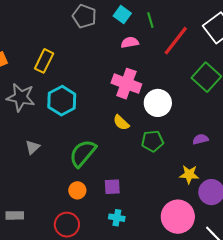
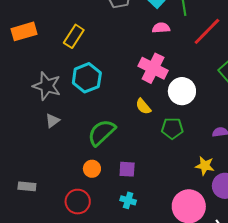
gray star: (21, 97) -> (47, 86), moved

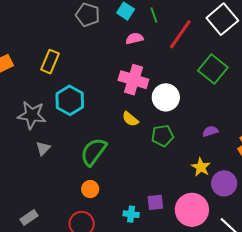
yellow star: (205, 166) -> (201, 167), turned 30
purple square: (127, 169) -> (155, 202), moved
gray rectangle: (27, 186) -> (29, 217), turned -30

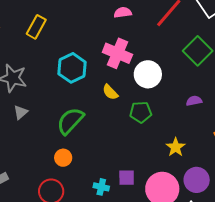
cyan hexagon: (70, 100) -> (72, 68), moved
purple semicircle: (210, 131) -> (194, 101), moved
purple circle: (224, 183) -> (197, 180), moved

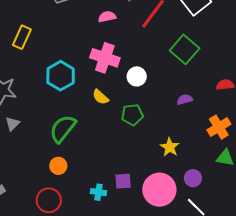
white circle: (148, 74) -> (137, 76), size x0.7
purple circle: (197, 180) -> (193, 178), size x0.7

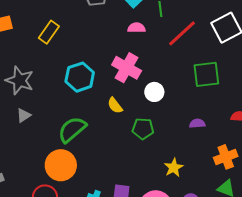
green square: (185, 49) -> (206, 74), turned 32
orange circle: (58, 166) -> (61, 165), size x1.8

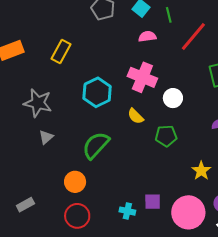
orange circle: (61, 165) -> (75, 182), moved, size x0.7

